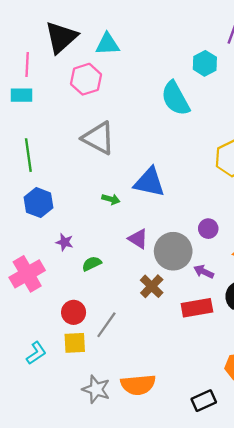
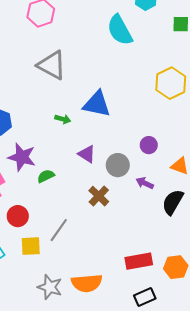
purple star: (65, 242) -> (22, 157), size x1.8
gray circle: (173, 251) -> (118, 165), size x0.7
red rectangle: (197, 308) -> (139, 261), moved
red circle: (74, 312) -> (18, 216), moved

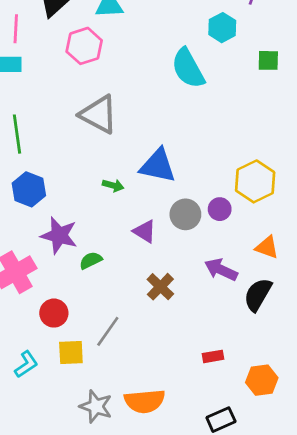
yellow hexagon: (171, 83) -> (255, 181), moved
purple circle: (149, 145) -> (220, 209), moved
gray circle: (118, 165) -> (185, 214), moved
purple arrow: (145, 183) -> (221, 270), size x1.4
red rectangle: (139, 261) -> (213, 356), moved, size x0.6

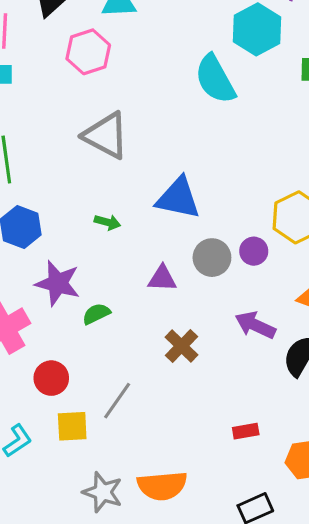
cyan hexagon: (222, 28) -> (257, 29), size x1.4
green arrow: (113, 185) -> (108, 222), moved
purple triangle: (145, 231) -> (162, 278), turned -30

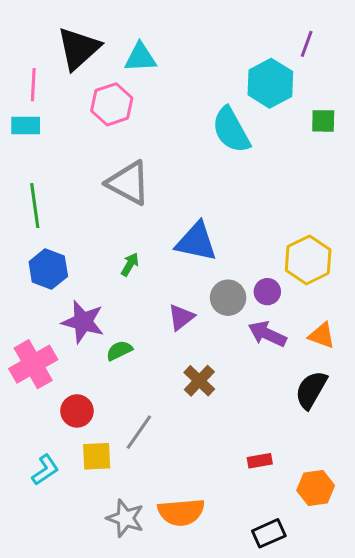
green arrow: (108, 222) -> (130, 264), turned -75
purple triangle: (162, 278) -> (181, 317), turned -40
purple arrow: (255, 325) -> (267, 334), moved

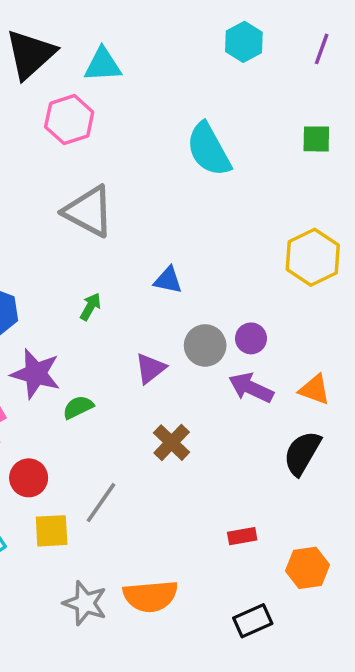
purple line: (307, 44) -> (322, 49), moved
cyan hexagon: (270, 83) -> (244, 42), moved, size x0.7
blue triangle: (196, 242) -> (168, 280), size x0.6
yellow hexagon: (308, 260) -> (313, 257), moved

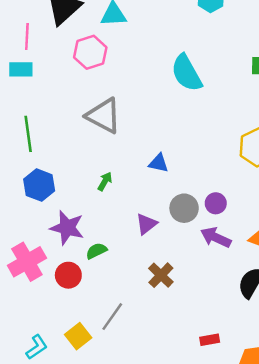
red circle: (29, 478) -> (68, 275), moved
yellow square: (52, 531) -> (78, 336), turned -35

